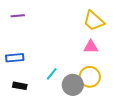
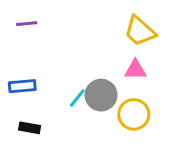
cyan line: (52, 74) -> (77, 98), moved
gray circle: (73, 85) -> (101, 95), moved

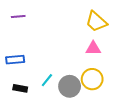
gray circle: (101, 95) -> (70, 86), moved
cyan line: (77, 98) -> (47, 80), moved

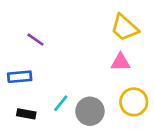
purple line: (18, 16) -> (36, 40), moved, turned 40
yellow circle: (92, 79) -> (134, 102), moved

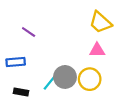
yellow circle: (134, 102) -> (90, 79), moved
gray circle: (90, 111) -> (65, 77), moved

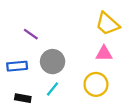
gray circle: (65, 77) -> (53, 62), moved

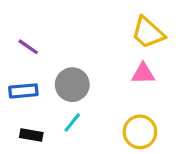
purple line: (31, 34) -> (28, 47), moved
yellow circle: (96, 84) -> (140, 132), moved

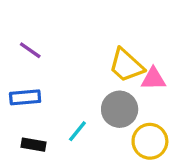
yellow trapezoid: (148, 33) -> (126, 65), moved
gray circle: (72, 85) -> (120, 109), moved

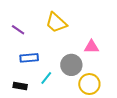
yellow trapezoid: (126, 65) -> (56, 23), moved
blue rectangle: (25, 97) -> (29, 58), moved

